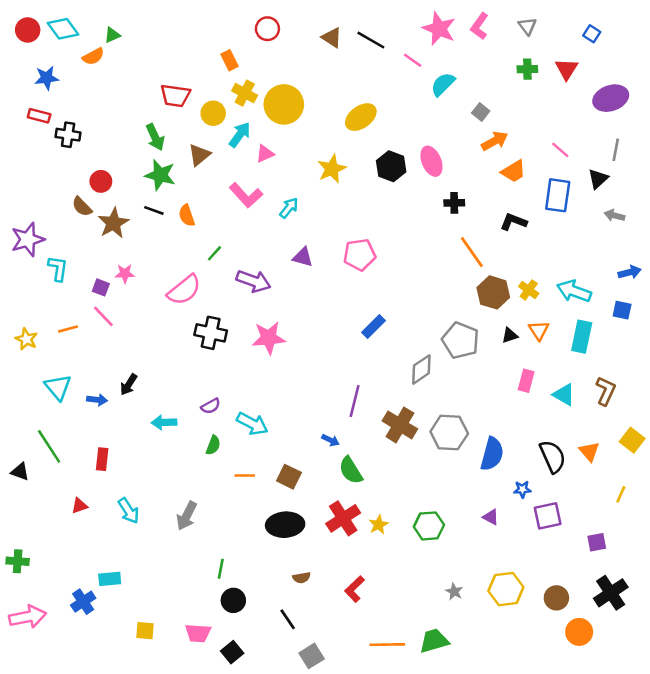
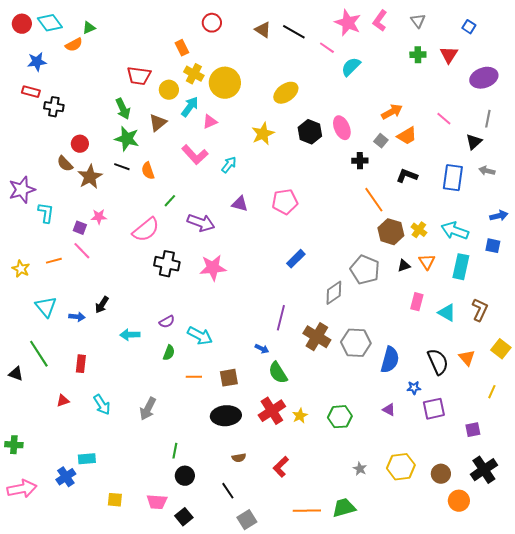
gray square: (481, 112) -> (381, 141), moved
blue rectangle: (558, 195) -> (453, 178), moved
brown square: (289, 477) -> (229, 378), turned -36

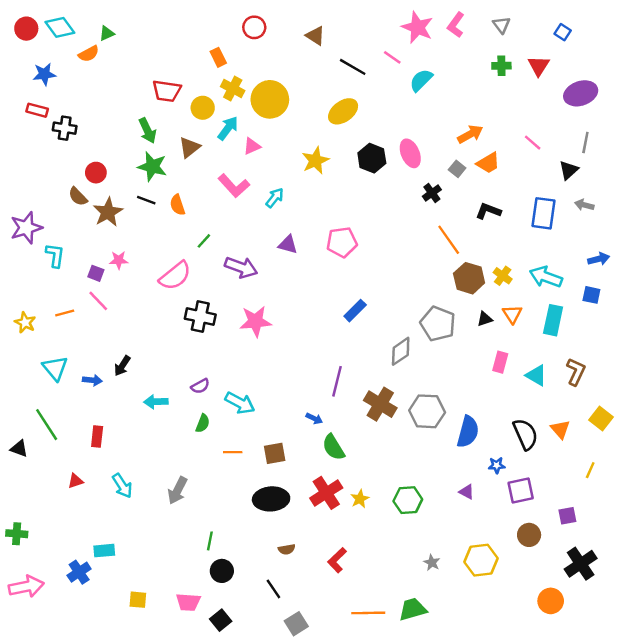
black line: (294, 32) -> (353, 67), moved
black cross: (360, 161) -> (432, 193), turned -35
brown circle: (441, 474) -> (529, 535), moved

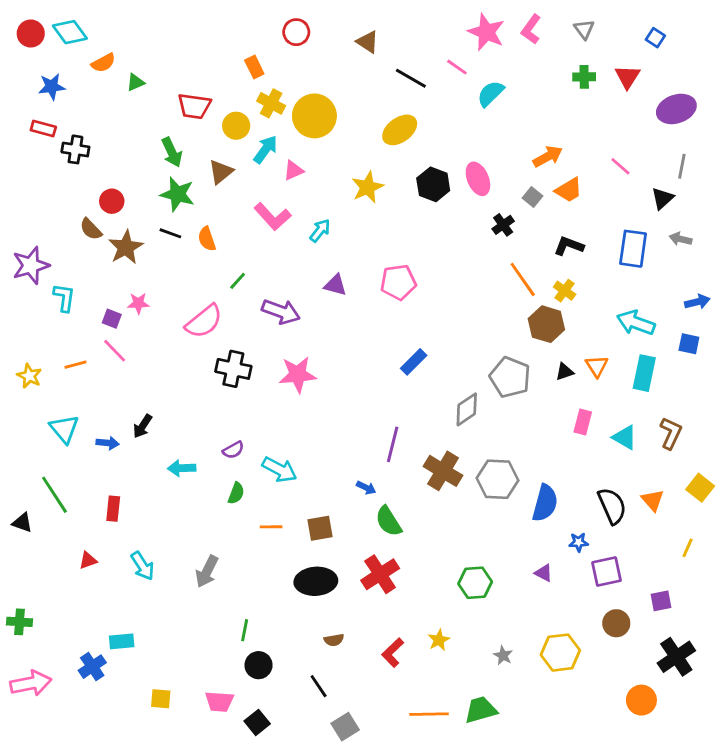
green triangle: (107, 33) -> (136, 82), moved
yellow cross: (503, 276) -> (565, 291), moved
yellow star: (360, 499) -> (439, 640), moved

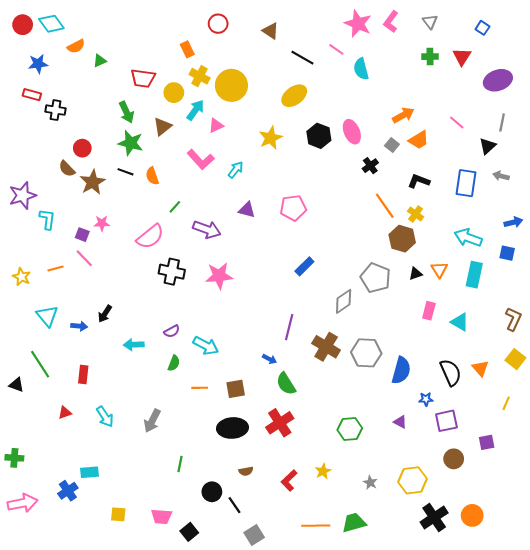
cyan semicircle: (490, 94) -> (361, 69), turned -60
brown L-shape: (671, 433) -> (513, 319), moved
black cross: (676, 657) -> (434, 517), moved
black circle: (259, 665) -> (212, 492), moved

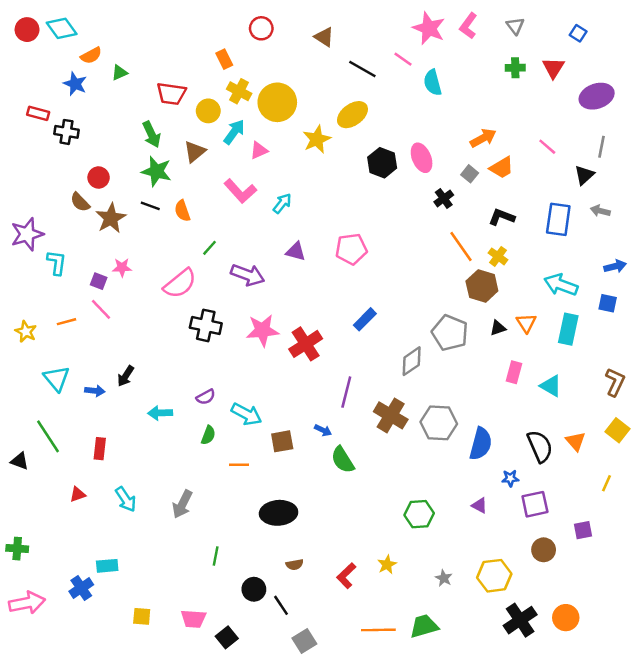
blue star: (38, 64) -> (75, 84), moved, turned 30
yellow star: (271, 138) -> (317, 139), moved
brown square: (236, 389) -> (282, 441), moved
red cross: (280, 423) -> (306, 344), moved

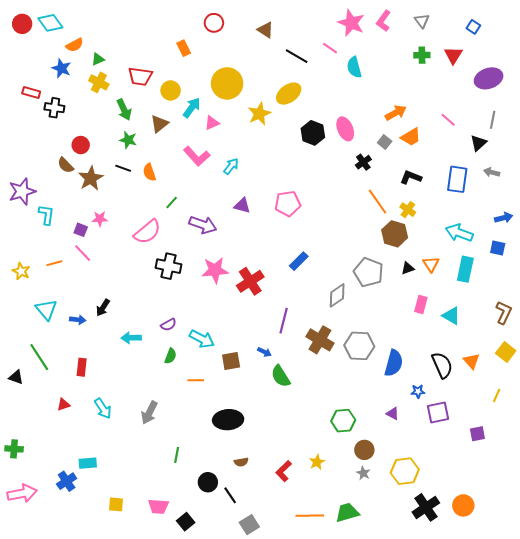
yellow cross: (239, 91) -> (99, 82), moved
green star: (156, 171) -> (128, 140), size x0.7
brown circle: (544, 550) -> (364, 450), moved

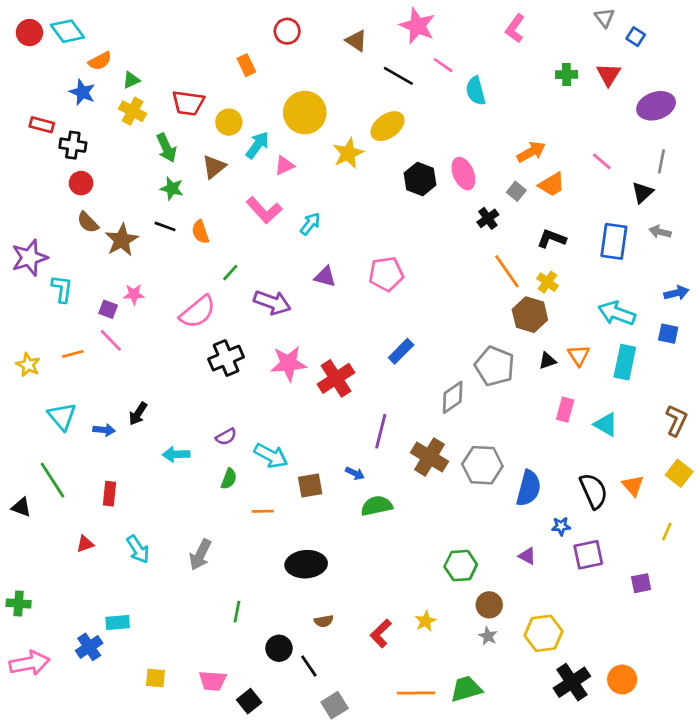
gray triangle: (422, 21) -> (604, 18), moved
pink star: (351, 23) -> (417, 26), moved
red circle: (81, 145) -> (81, 183), moved
black cross: (169, 266) -> (226, 358), turned -35
green semicircle: (281, 376) -> (377, 506), turned 110

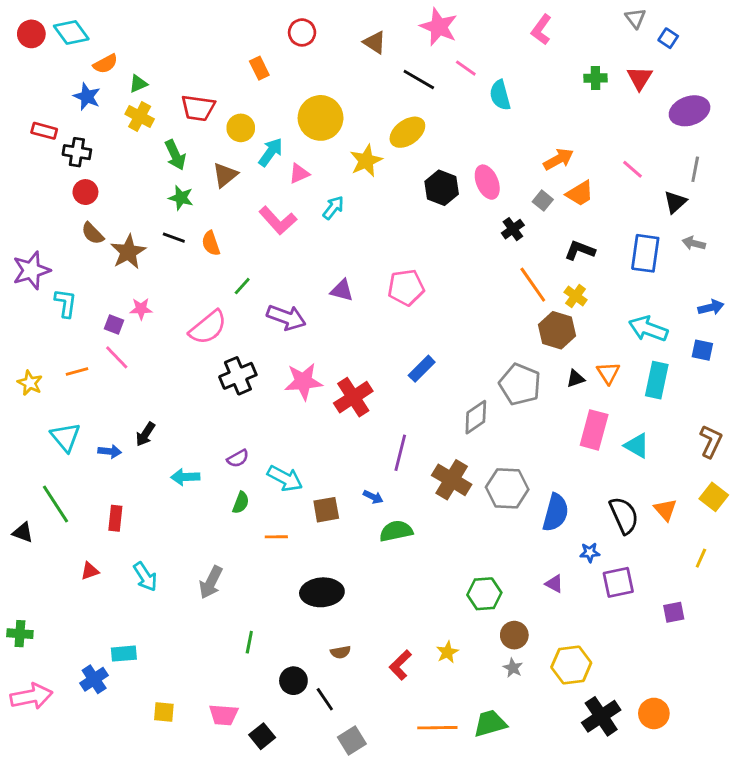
cyan arrow: (310, 224) -> (333, 208), moved
pink rectangle: (565, 410) -> (594, 430), size x1.5

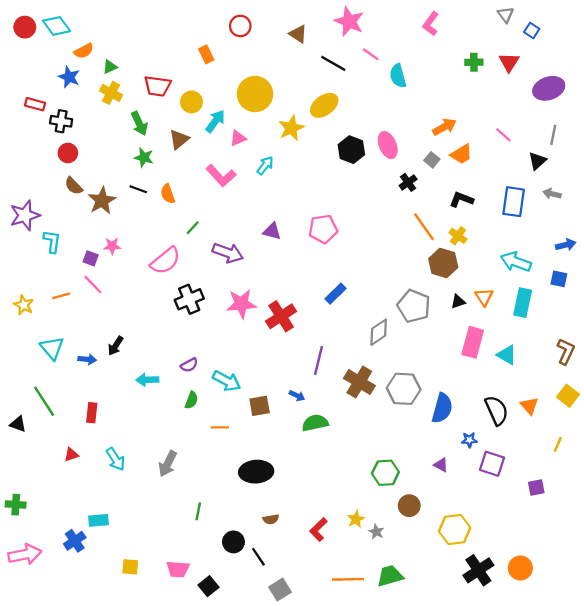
purple square: (618, 582) -> (492, 464), turned 30
gray star: (513, 668) -> (376, 532), moved

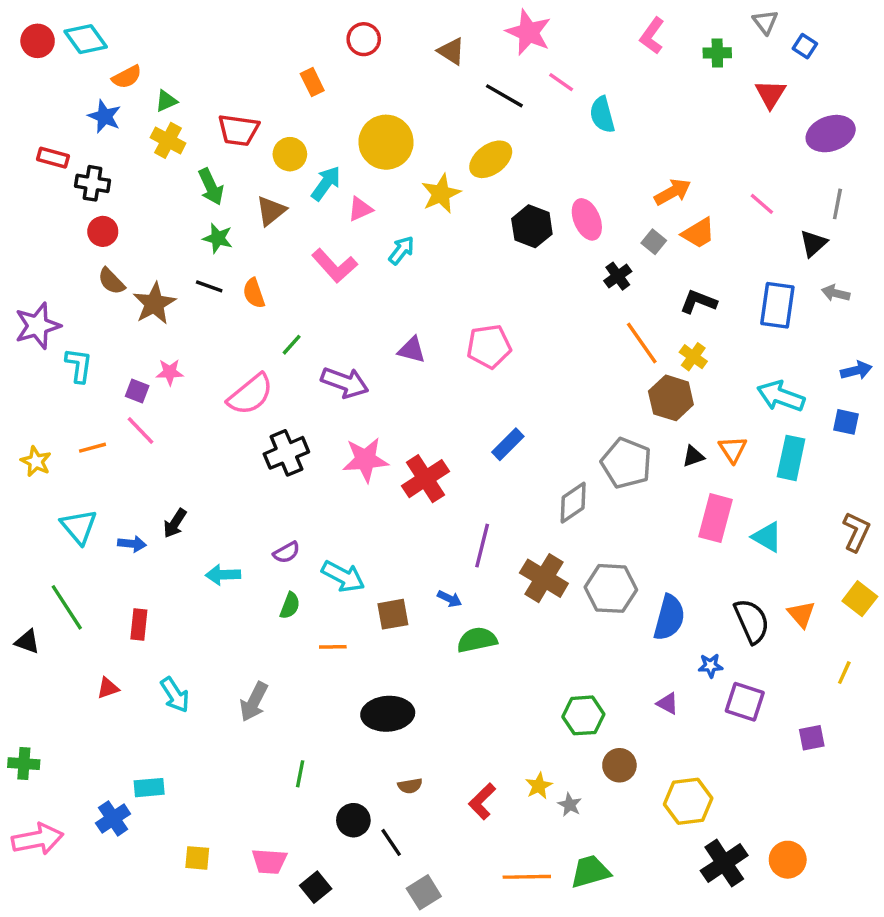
green cross: (474, 62) -> (717, 53), moved

